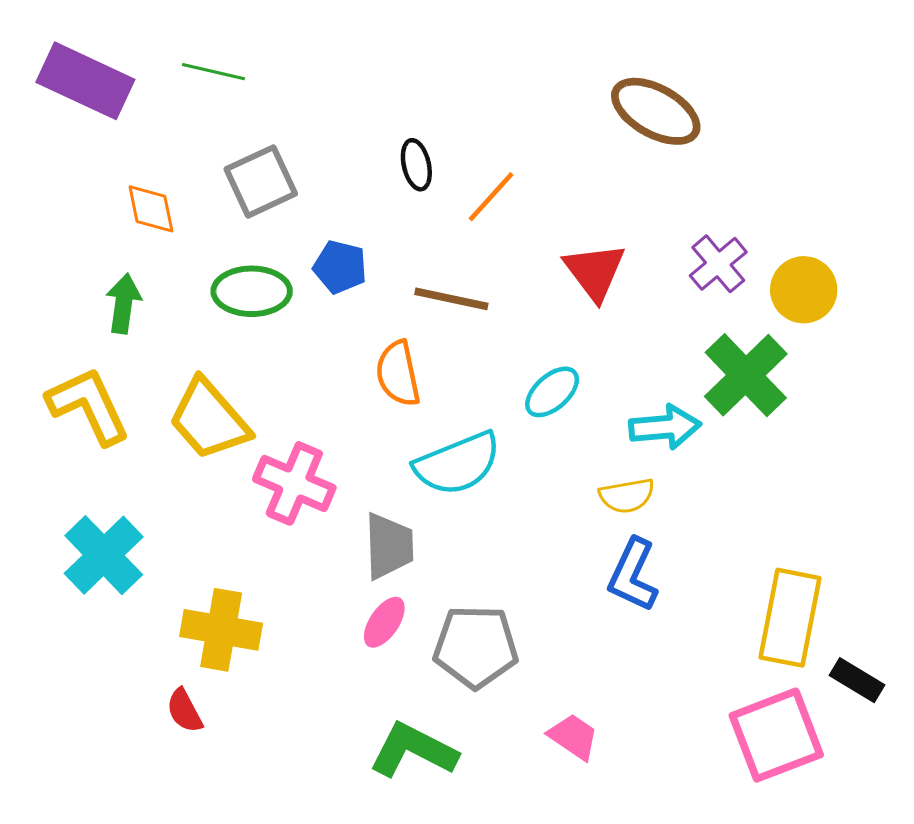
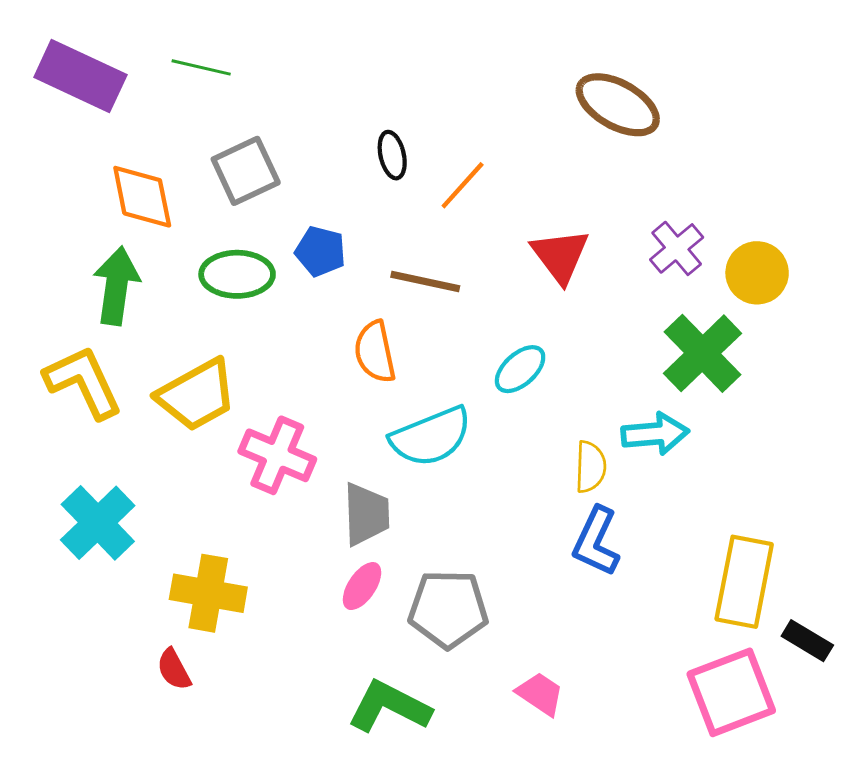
orange diamond: (151, 209) -> (142, 197), size x1.4
green arrow: (124, 303) -> (116, 286), size x1.4
yellow trapezoid: (209, 419) -> (197, 395), turned -78
cyan arrow: (665, 427) -> (655, 434), moved
yellow semicircle: (627, 496) -> (590, 467), turned -78

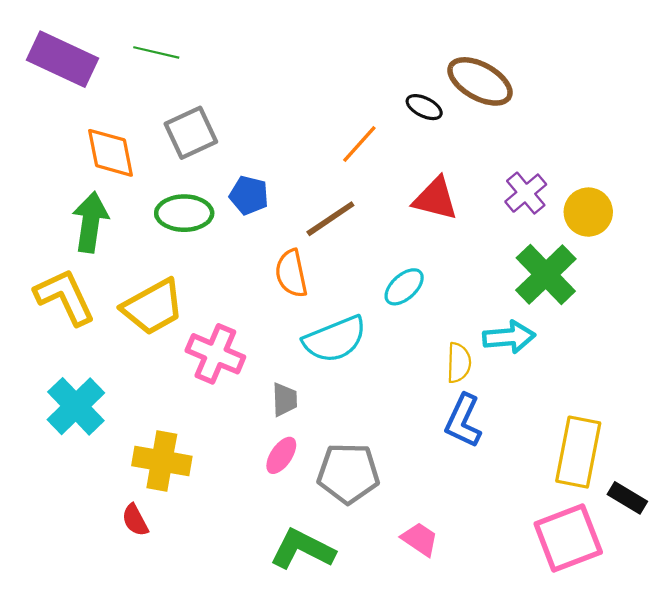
black ellipse: (392, 155) -> (424, 107), moved, turned -51
red triangle: (560, 256) -> (435, 199), turned -39
brown line: (425, 281) -> (330, 219), turned -46
gray trapezoid: (366, 514) -> (285, 400), size x0.7

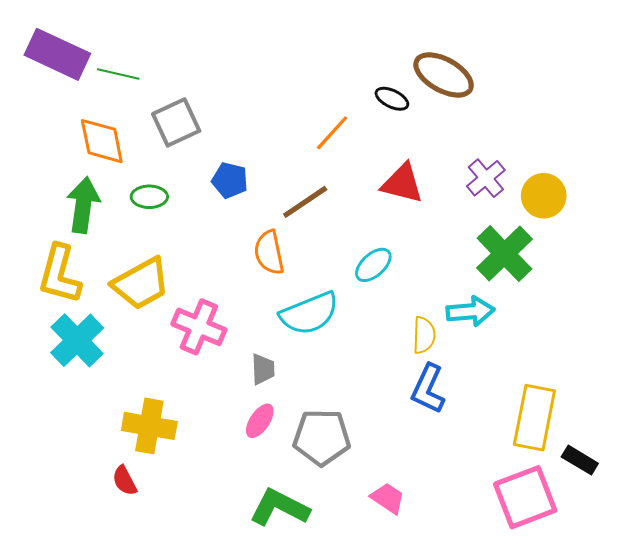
green line: (156, 52) -> (118, 74), moved
green ellipse: (184, 213) -> (149, 197), moved, size x0.7
yellow L-shape: (65, 297) -> (59, 274), turned -140
cyan cross: (76, 406) -> (77, 340), moved

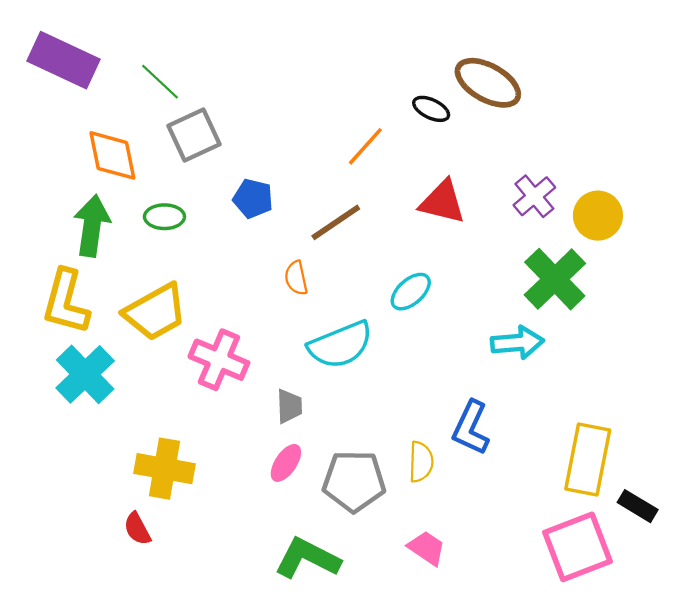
green line: (118, 74) -> (160, 82), moved, turned 30
orange semicircle: (269, 253) -> (296, 278), size x0.7
yellow semicircle: (424, 335) -> (421, 462), moved

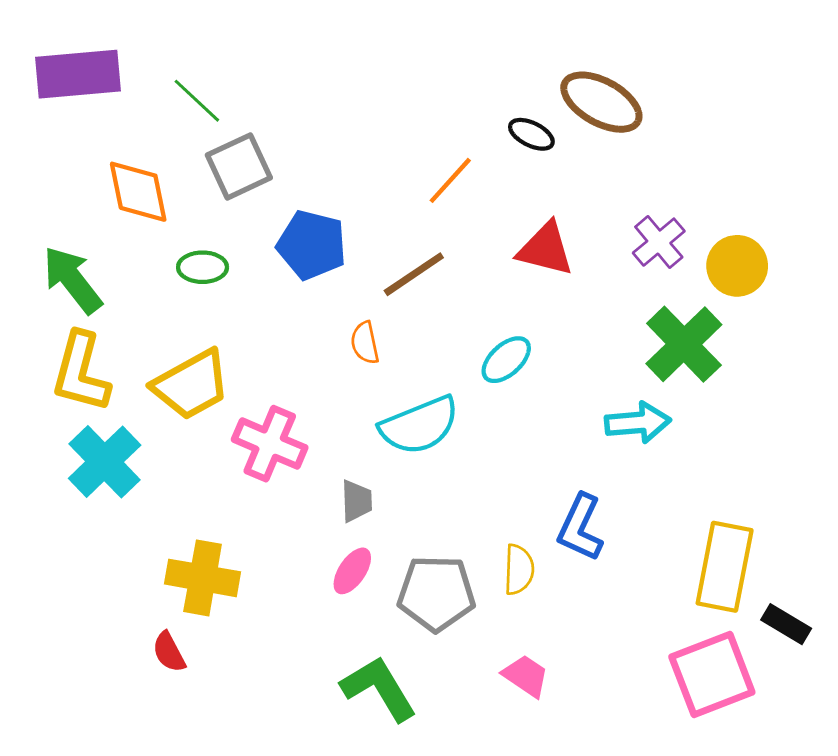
purple rectangle: (64, 60) -> (78, 74), turned -30
blue pentagon: (253, 199) -> (312, 245), size x1.4
green arrow: (92, 226) -> (72, 280), moved, turned -46
green L-shape: (307, 558) -> (379, 688), turned 32

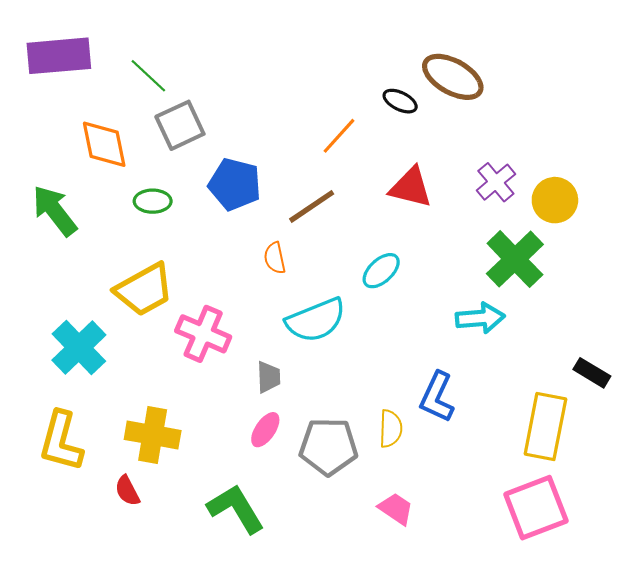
yellow L-shape: (81, 372) -> (61, 441), moved
black rectangle: (786, 624) -> (592, 373), moved
green L-shape: (379, 688) -> (236, 509), moved

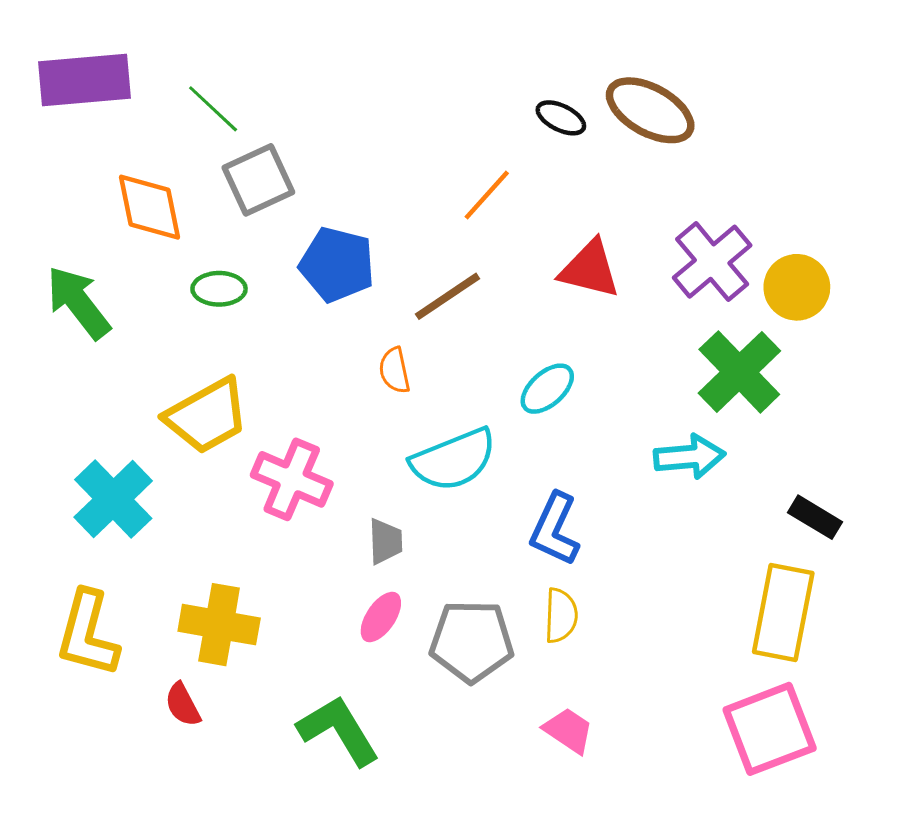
black ellipse: (400, 101) -> (561, 118), moved
purple cross: (496, 182) -> (712, 262), size x1.4
black rectangle: (592, 373) -> (815, 517), moved
blue L-shape: (437, 397) -> (555, 529), moved

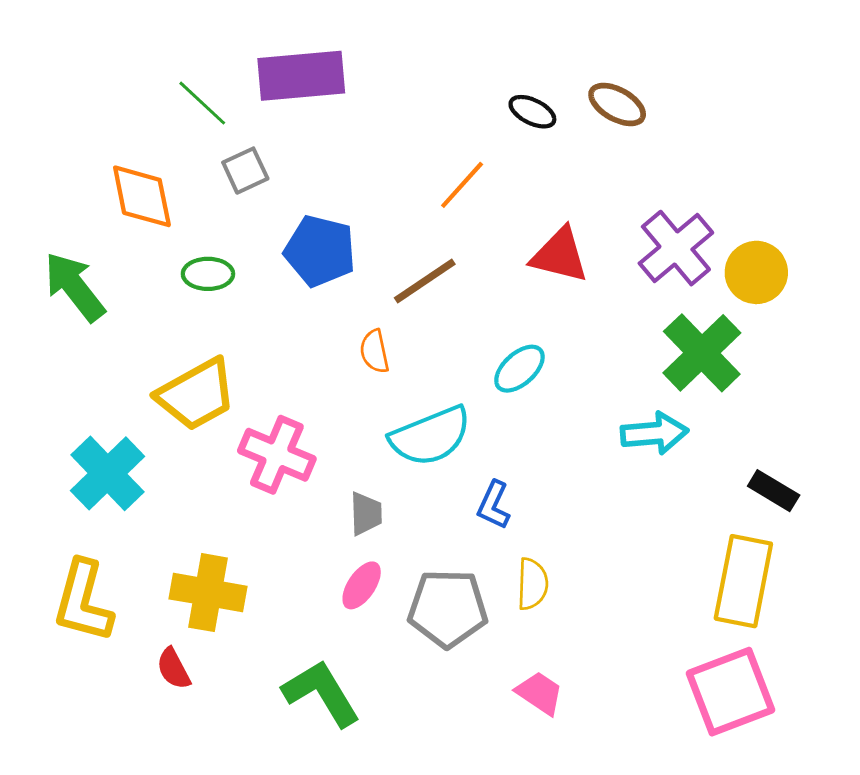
purple rectangle: (84, 80) -> (301, 76), moved
brown ellipse: (650, 110) -> (617, 104), size x0.7
gray square: (258, 180) -> (245, 171), size x0.7
blue L-shape: (555, 529) -> (494, 505), moved, size x0.7

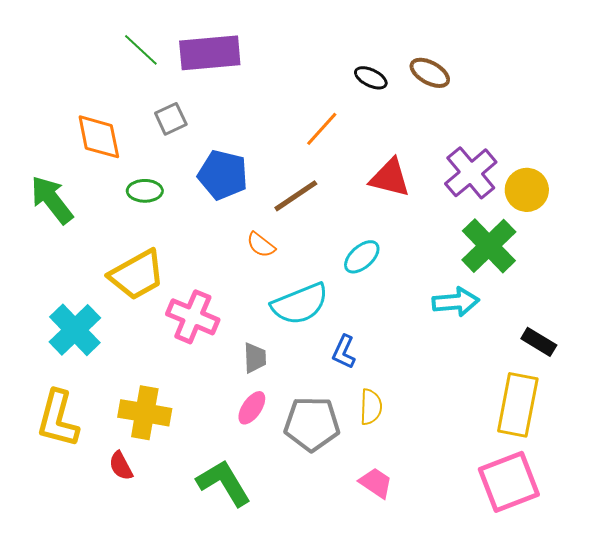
green line: (202, 103) -> (141, 50), moved
orange semicircle: (374, 351) -> (261, 245), turned -40

